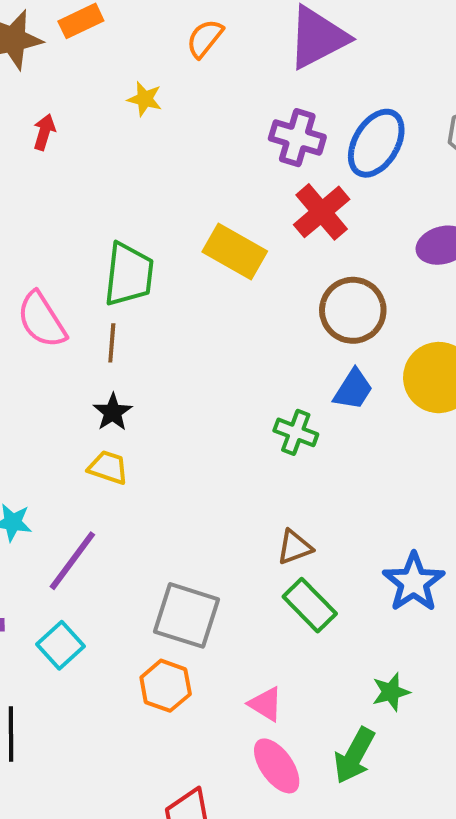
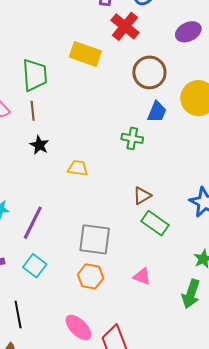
yellow trapezoid: (108, 467) -> (78, 168), moved
pink ellipse: (277, 766) -> (78, 327), moved

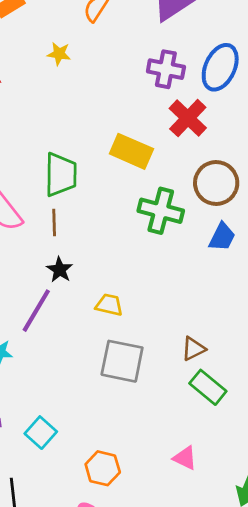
green cross: (132, 138) -> (161, 211), moved, size x1.5
purple line: (33, 223) -> (36, 311), moved
gray square: (95, 239) -> (122, 361), moved
orange hexagon: (91, 276) -> (103, 468), moved

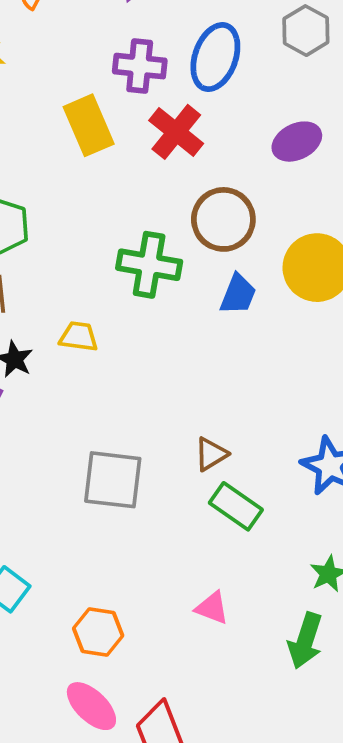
yellow rectangle: (131, 151) -> (89, 125), moved, turned 48
yellow trapezoid: (109, 305) -> (79, 337), moved

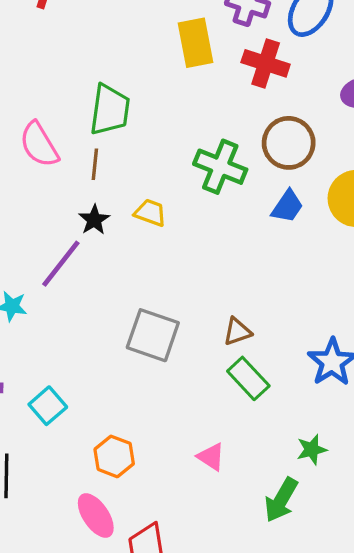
red cross: (176, 132) -> (266, 63), turned -33

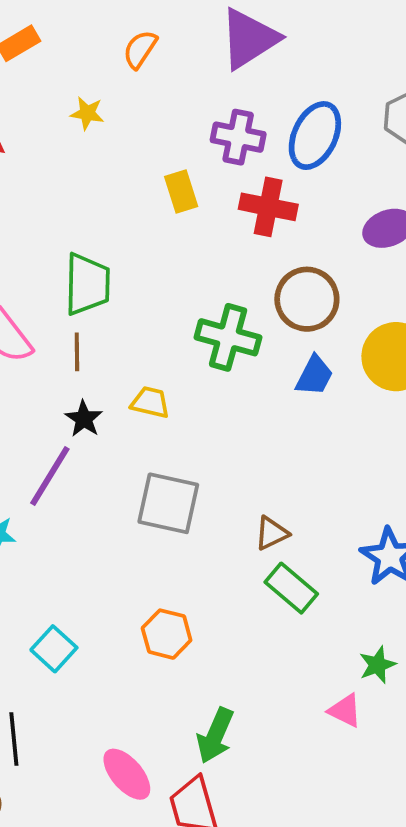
yellow rectangle: (196, 43) -> (181, 192), size x0.7
gray square: (153, 335) -> (168, 503), moved
orange hexagon: (114, 456) -> (167, 634), moved
pink triangle: (211, 457) -> (345, 710), moved
green arrow: (281, 500) -> (215, 736), moved

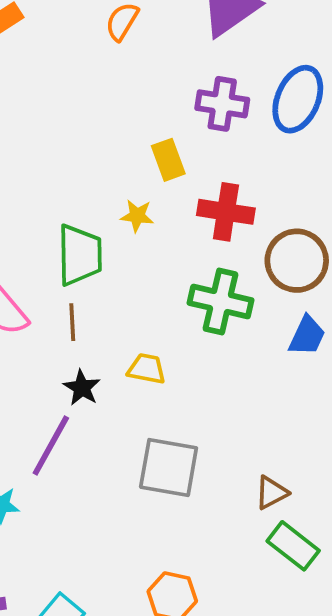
yellow star: (87, 113) -> (137, 216), moved
red cross: (268, 207) -> (226, 212), moved

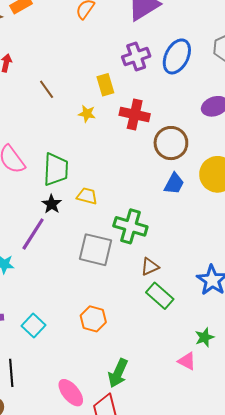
purple cross: (222, 104) -> (136, 56), turned -32
green trapezoid: (80, 255) -> (56, 169), moved
green cross: (221, 302) -> (130, 226), moved
brown line: (72, 322) -> (47, 89), moved, turned -36

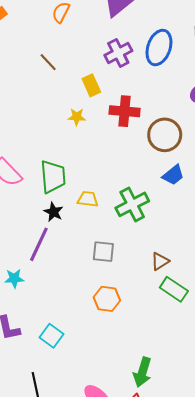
brown line: (47, 89) -> (48, 62), moved
blue trapezoid: (174, 184) -> (173, 175), turned 30
green cross: (130, 226) -> (132, 204), moved, turned -36
gray square: (95, 250) -> (103, 252), size x0.7
orange hexagon: (93, 319) -> (107, 299), moved

